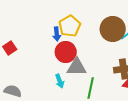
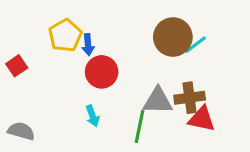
yellow pentagon: (70, 26) -> (65, 36), moved
gray triangle: (77, 67) -> (158, 101), moved

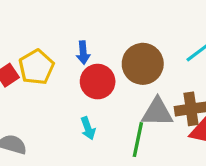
yellow pentagon: (65, 36) -> (36, 67), moved
brown circle: (173, 37) -> (143, 64), moved

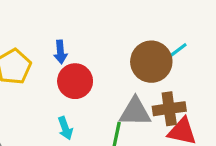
brown circle: (143, 64) -> (151, 62), moved

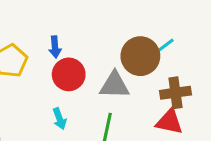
brown cross: (169, 109) -> (175, 93), moved
gray triangle: (135, 112) -> (114, 85), moved

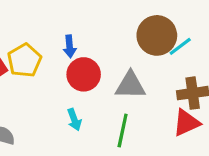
brown circle: (140, 56) -> (157, 35), moved
red triangle: (169, 122) -> (186, 123), turned -36

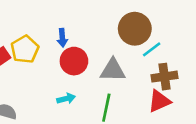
cyan line: (180, 46) -> (152, 49), moved
cyan arrow: (74, 120) -> (66, 99), turned -84

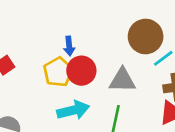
yellow pentagon: (25, 49) -> (58, 72), moved
cyan arrow: (66, 99) -> (73, 110), size x1.6

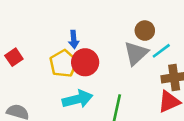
brown circle: (146, 36) -> (145, 31), size x0.6
gray triangle: (122, 80) -> (136, 53), moved, turned -44

